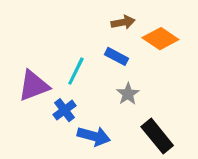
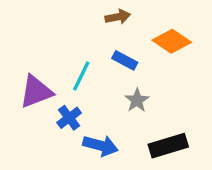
brown arrow: (123, 22) -> (118, 17), moved
black rectangle: (157, 136) -> (168, 146), turned -68

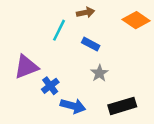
orange diamond: (172, 41) -> (136, 20), moved
cyan line: (81, 76) -> (59, 30), moved

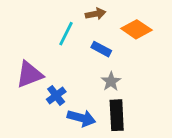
orange diamond: (136, 20) -> (136, 29), moved
black rectangle: (122, 106) -> (117, 115), moved, turned -76

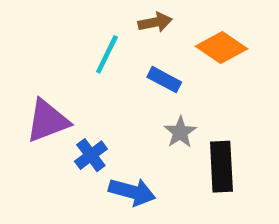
black rectangle: (117, 115) -> (221, 167), moved

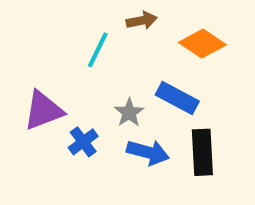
blue rectangle: (164, 80) -> (177, 98), moved, size x1.4
gray star: (180, 132) -> (129, 113), moved
blue arrow: (132, 192) -> (148, 152), moved

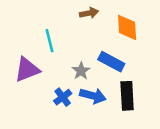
orange diamond: (202, 44) -> (127, 27), turned 52
cyan line: (98, 50) -> (49, 41), moved, turned -40
blue cross: (83, 142) -> (63, 97), moved

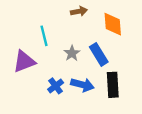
blue rectangle: (111, 62) -> (99, 54), turned 30
gray star: (81, 71) -> (72, 53), moved

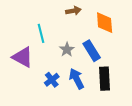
purple triangle: (24, 61) -> (23, 57), turned 50
blue arrow: (82, 85) -> (77, 79), turned -132

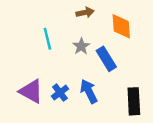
gray star: (67, 50) -> (81, 46), moved
purple triangle: (23, 57) -> (31, 91), moved
black rectangle: (105, 79) -> (134, 101), moved

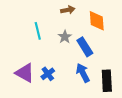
blue arrow: (89, 91) -> (83, 73), moved

